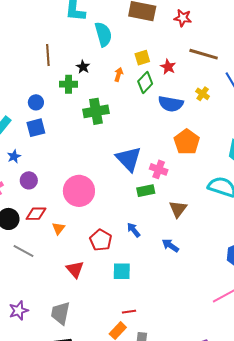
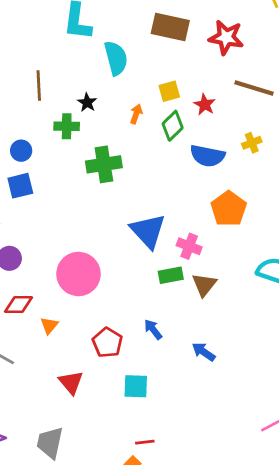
red star: (183, 18) -> (226, 37), size x1.4
yellow cross: (203, 94) -> (252, 143), turned 32
brown triangle: (178, 209) -> (204, 285), moved

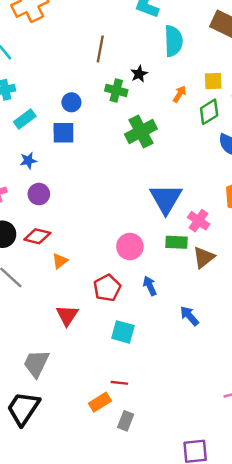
green cross: (104, 164) -> (141, 131), turned -32
pink circle: (78, 274) -> (130, 246), moved, size x0.7

